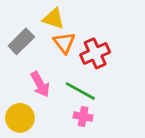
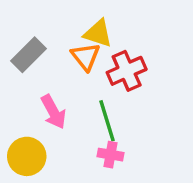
yellow triangle: (54, 19) -> (98, 33), moved
green line: (80, 91) -> (107, 121), turned 44

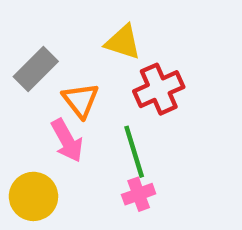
orange triangle: (86, 57) -> (80, 100), moved
pink cross: (111, 155) -> (139, 194), turned -30

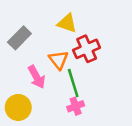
orange triangle: (80, 100) -> (59, 60), moved

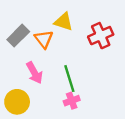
red cross: (87, 49) -> (101, 36), moved
orange triangle: (59, 60) -> (44, 39), moved

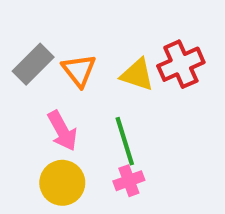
yellow triangle: (64, 22) -> (137, 75), moved
yellow circle: (17, 102) -> (62, 183), moved

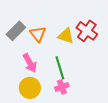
red cross: (181, 64) -> (87, 31), turned -30

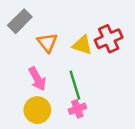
gray rectangle: (16, 31) -> (20, 21), moved
red cross: (87, 31) -> (109, 39), turned 30

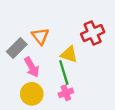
gray rectangle: (20, 21) -> (17, 48), moved
yellow triangle: (82, 45) -> (69, 54), moved

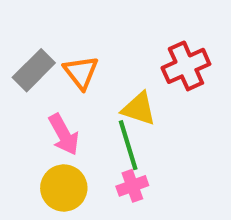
gray rectangle: (17, 48) -> (34, 70), moved

